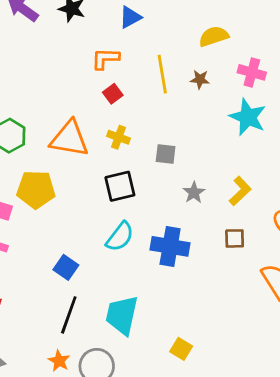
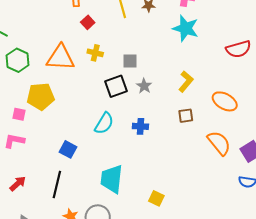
black square: (120, 186) -> (116, 86), moved
gray star: (194, 193) -> (144, 86), moved
blue cross: (170, 246) -> (140, 126), size x0.6
black line: (69, 315) -> (57, 184), moved

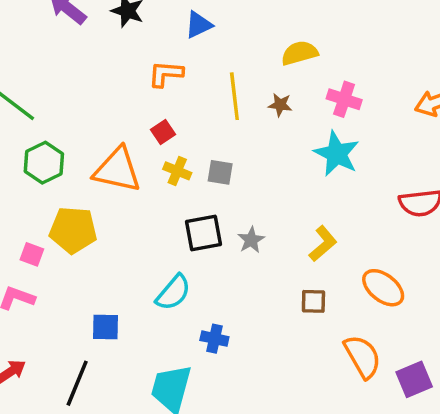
red square: (88, 22) -> (163, 132), moved
gray square: (130, 61) -> (220, 172), moved
blue cross: (140, 126) -> (214, 339), moved
blue square: (68, 149) -> (105, 327), turned -36

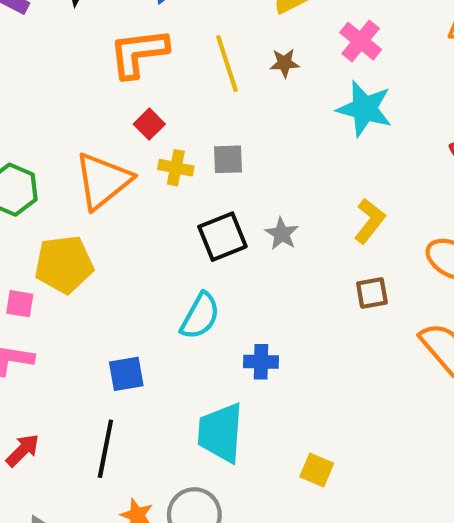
orange L-shape: (166, 74) -> (138, 53), size x1.4
pink cross: (344, 99) -> (361, 41), turned 32
orange triangle: (117, 170) -> (103, 181), turned -40

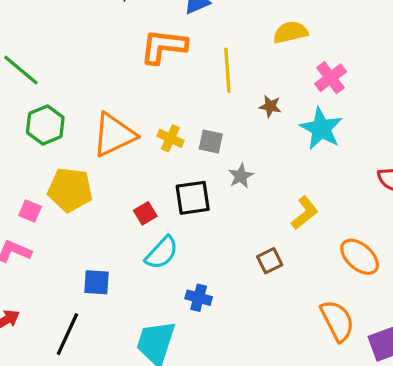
brown star: (284, 63) -> (270, 106), moved
red square: (149, 124) -> (145, 213), moved
gray star: (282, 234) -> (241, 176), moved
brown square: (372, 293) -> (270, 261), moved, turned -30

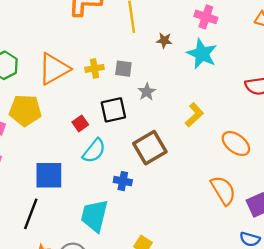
pink cross: (331, 78) -> (206, 17), turned -30
yellow cross: (170, 138) -> (94, 68), turned -30
brown square: (270, 261) -> (150, 148), moved, size x1.8
blue square: (96, 282) -> (49, 175), size x1.5

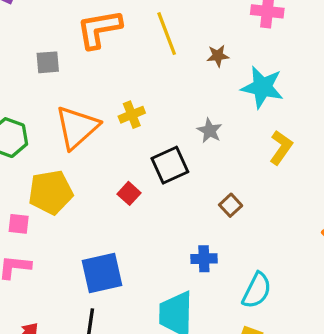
cyan star: (202, 54) -> (262, 87), moved
gray square: (123, 69) -> (48, 62), moved
brown square: (150, 148) -> (231, 205), size x0.5
cyan semicircle: (94, 151) -> (257, 290), moved

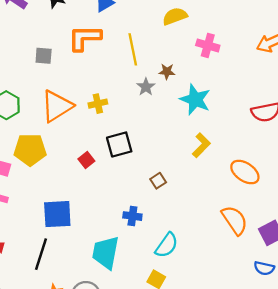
gray star: (210, 131) -> (146, 87), moved

